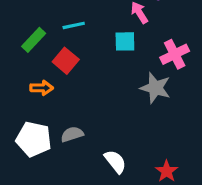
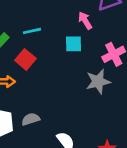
gray star: (155, 88) -> (98, 82), turned -30

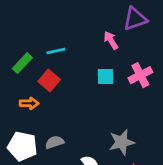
cyan square: (73, 44) -> (106, 76), moved
gray star: (98, 82) -> (122, 142), moved

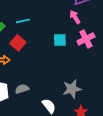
pink arrow: (111, 40) -> (75, 17), moved

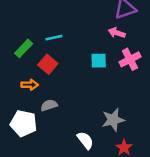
pink arrow: (75, 17) -> (117, 33), turned -40
gray semicircle: (22, 89) -> (49, 105), moved

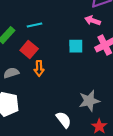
orange arrow: (30, 85) -> (39, 68), moved, turned 88
gray semicircle: (49, 105) -> (11, 73), moved

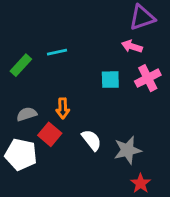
red square: (29, 50) -> (50, 134), moved
white semicircle: (64, 120) -> (92, 140), moved

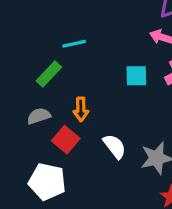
green rectangle: (21, 65) -> (49, 74), moved
white pentagon: (21, 155) -> (47, 182), moved

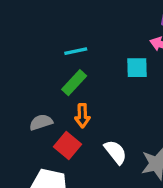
green rectangle: (49, 74) -> (74, 83), moved
cyan square: (136, 76) -> (137, 68), moved

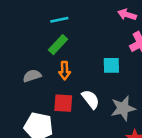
cyan square: (137, 68) -> (111, 65), moved
red square: (67, 145) -> (63, 103), moved, turned -36

